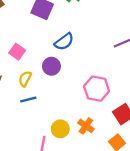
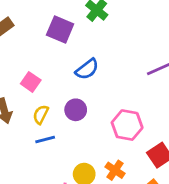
purple circle: (51, 66) -> (76, 110), moved

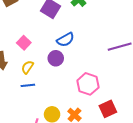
purple circle: (76, 110) -> (56, 58), moved

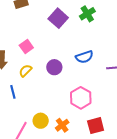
blue semicircle: (65, 40) -> (84, 57), moved
blue line: (28, 85) -> (13, 92), moved, turned 72

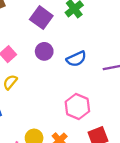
purple circle: (54, 67) -> (44, 51), moved

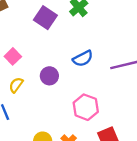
purple circle: (44, 51) -> (49, 76), moved

